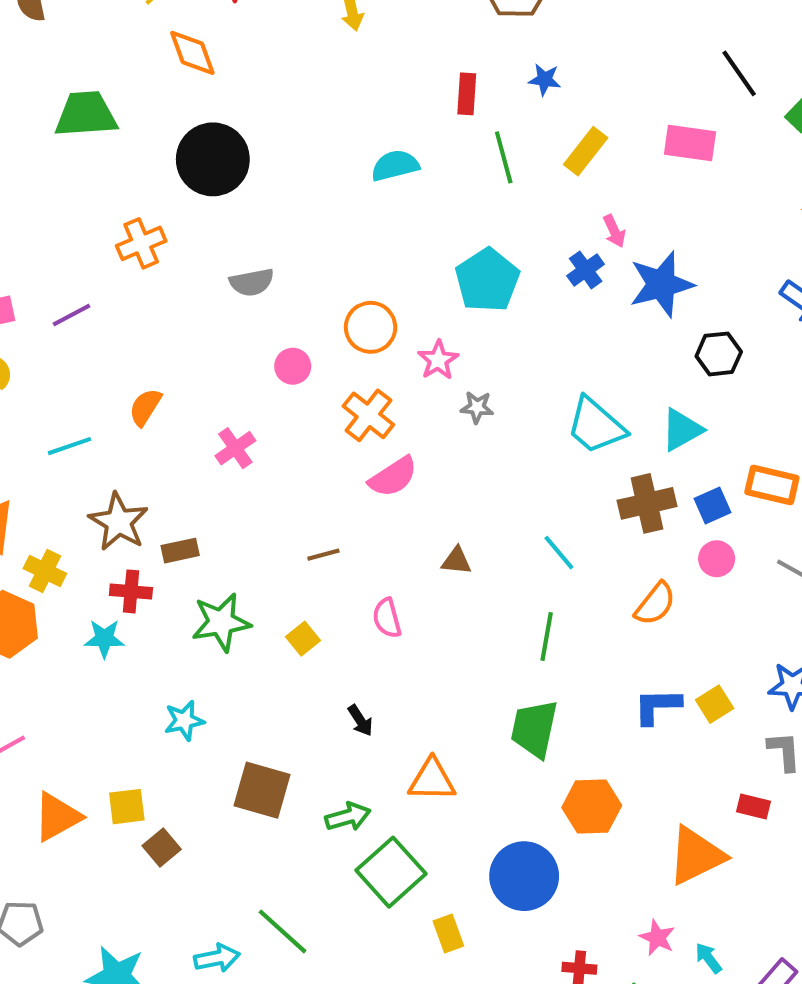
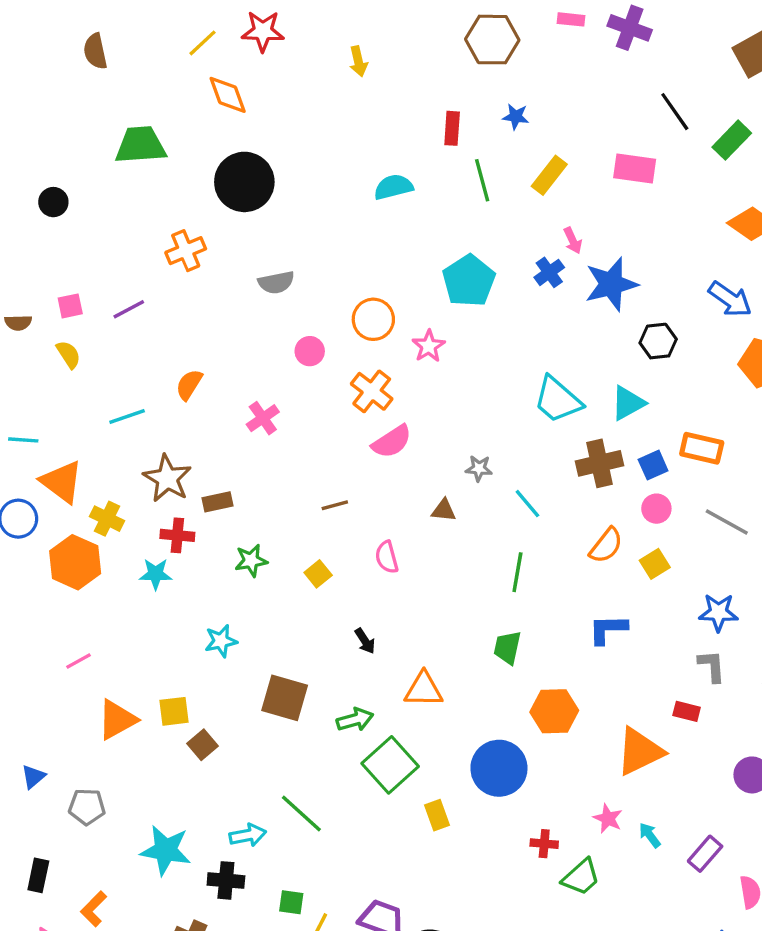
gray star: (477, 407) -> (479, 468), moved
green star: (221, 622) -> (251, 561), size x0.7
yellow square: (715, 704) -> (655, 564), moved
green trapezoid: (534, 729) -> (507, 648), size x0.7

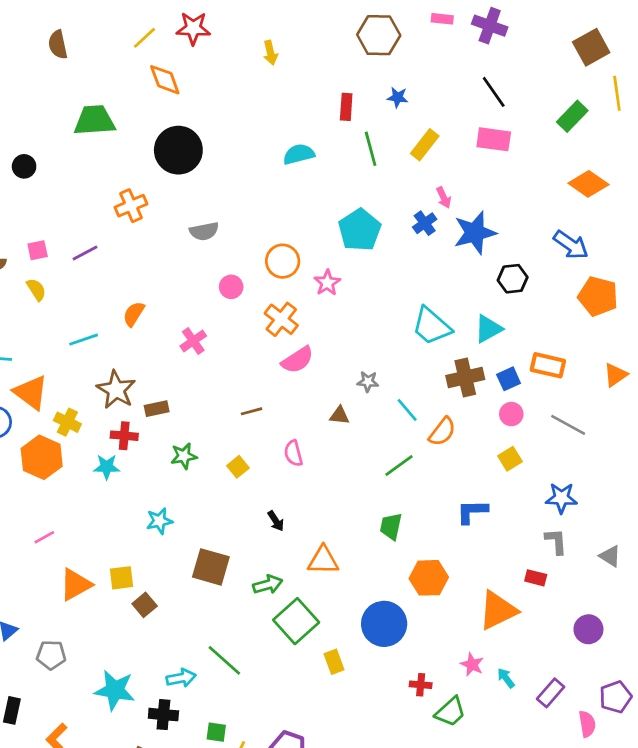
black line: (675, 112) -> (494, 92), moved
orange semicircle: (606, 545) -> (442, 432), moved
green line: (517, 572) -> (399, 465), turned 44

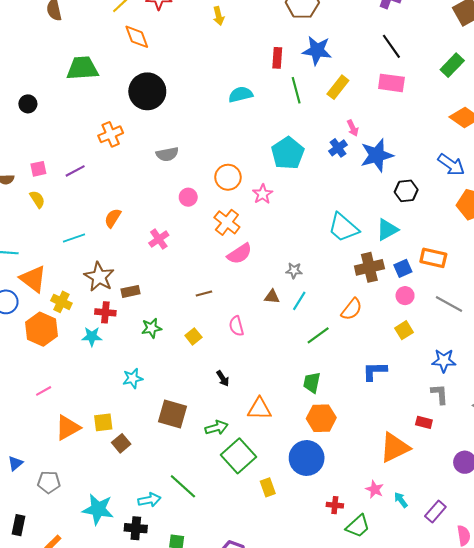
blue star: (398, 97) -> (317, 50), size x1.8
cyan line: (407, 410) -> (299, 301), moved, turned 72
orange hexagon: (429, 578) -> (321, 418), moved

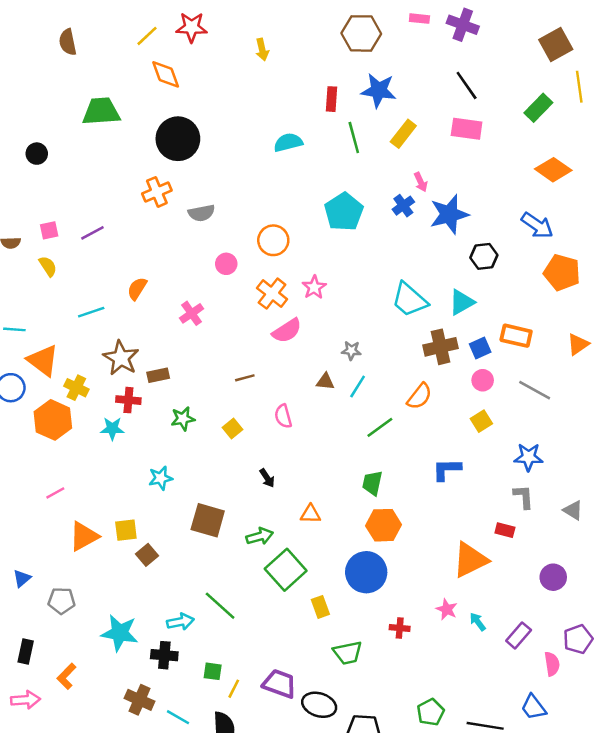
orange cross: (111, 134) -> (157, 192), moved
pink star: (263, 194) -> (314, 287), moved
orange triangle: (259, 409) -> (310, 514), size x0.7
green trapezoid: (358, 526) -> (348, 653), moved, turned 30

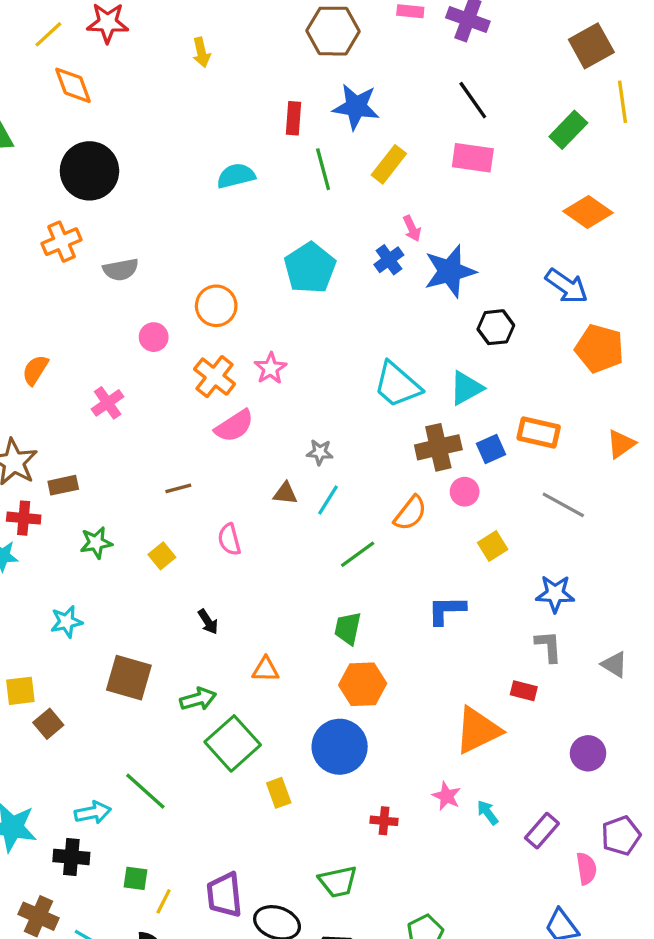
pink circle: (483, 380) -> (465, 492), moved
green trapezoid: (348, 653) -> (338, 882), moved
purple trapezoid: (279, 684) -> (224, 895), turned -116

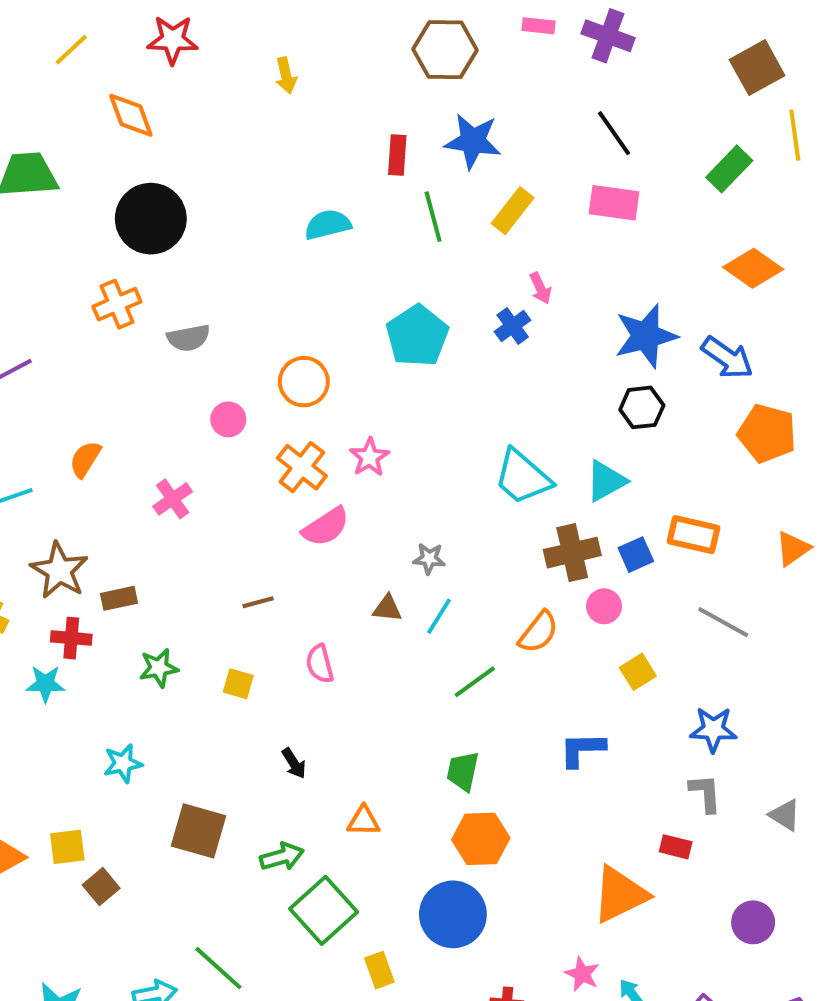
yellow line: (48, 34) -> (71, 50), moved
blue star: (450, 271) -> (646, 336), moved
yellow square: (162, 556) -> (238, 684), turned -35

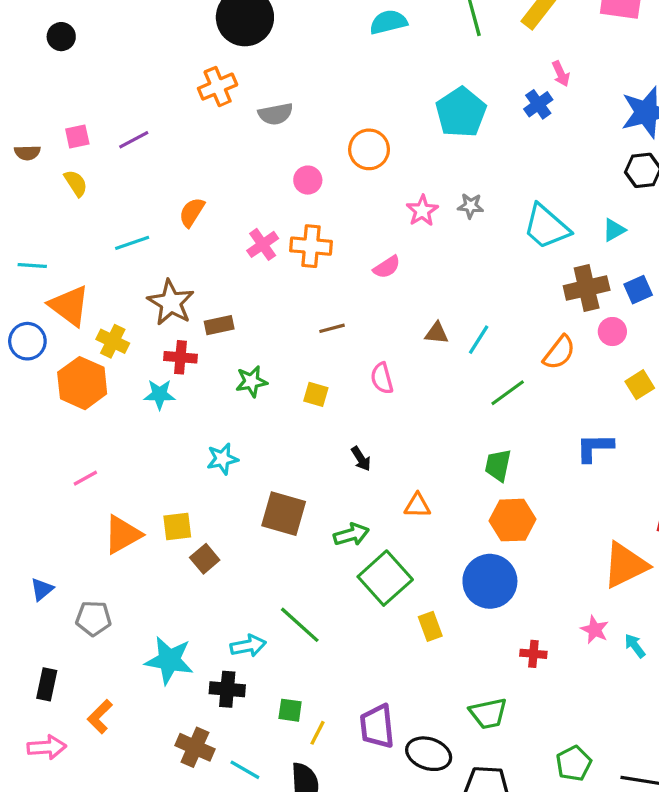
orange cross: (302, 467) -> (311, 246), moved, turned -33
cyan triangle: (606, 481) -> (614, 230), size x0.7
pink semicircle: (326, 527) -> (387, 267), size x0.7
gray star: (429, 559) -> (471, 206), moved

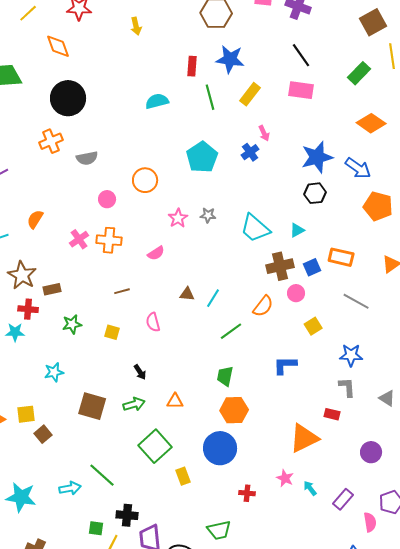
green arrow: (351, 535) -> (134, 404), moved
black cross: (227, 689) -> (127, 515), moved

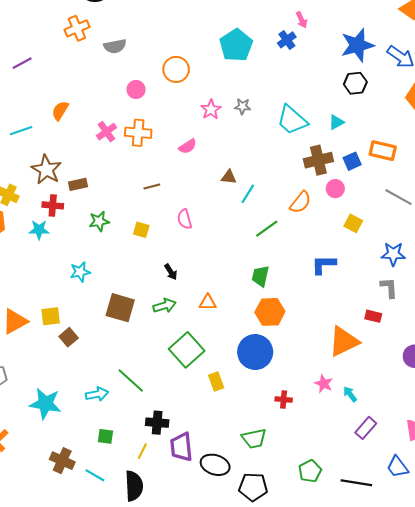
brown triangle: (187, 294) -> (229, 177), moved
yellow square: (313, 326) -> (353, 223), turned -30
purple rectangle: (343, 499) -> (366, 428), moved
green square: (96, 528) -> (105, 436), moved

